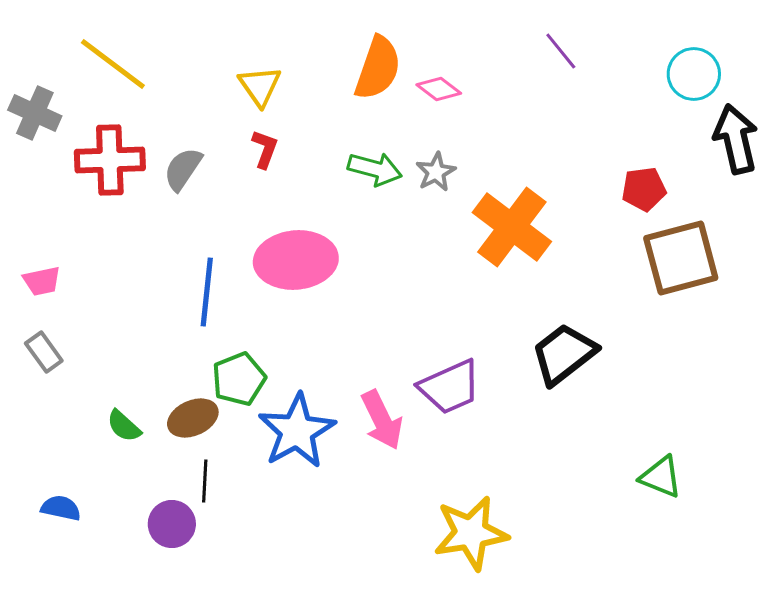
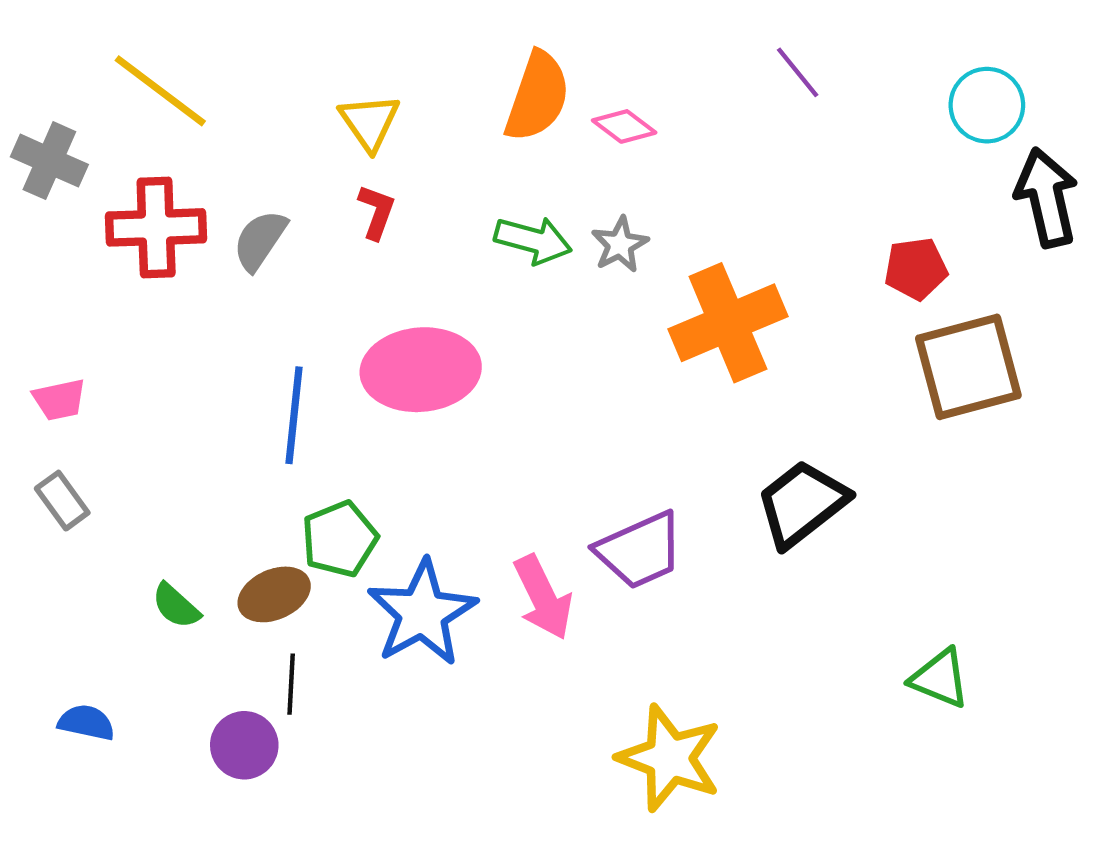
orange cross: (512, 227) -> (728, 323), turned 30
yellow star: (471, 533) -> (670, 758), turned 30

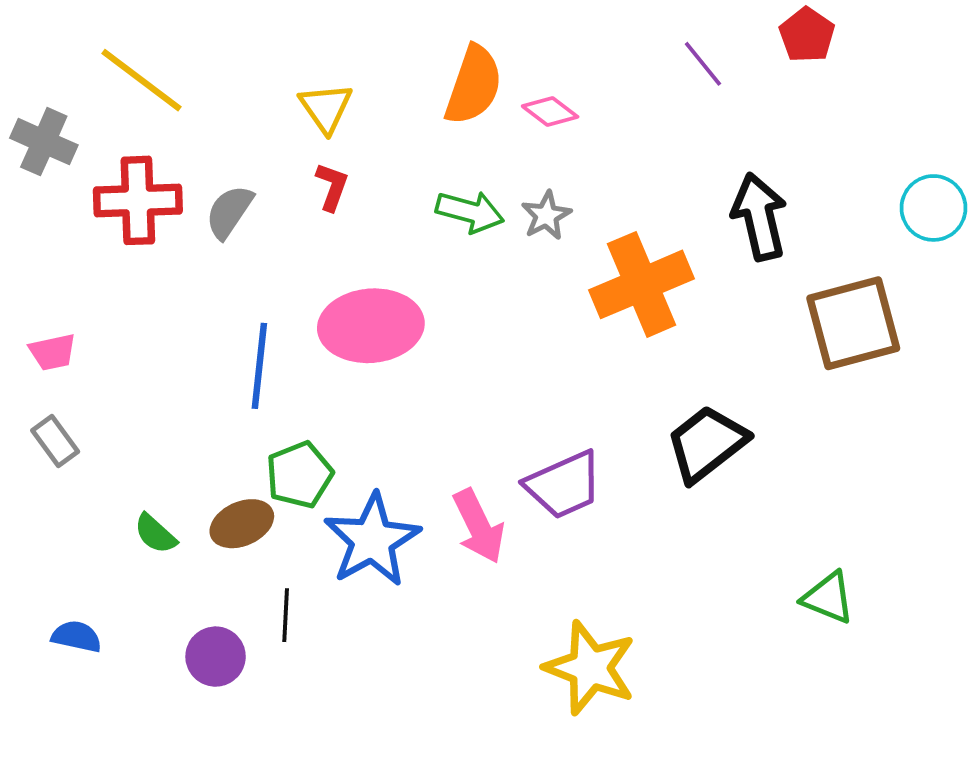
cyan circle: (987, 105) -> (933, 208), moved
black arrow: (1047, 198) -> (759, 217), moved
red pentagon: (916, 269) -> (807, 35), moved, turned -30
black line: (291, 684) -> (286, 615), moved

